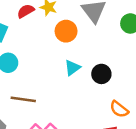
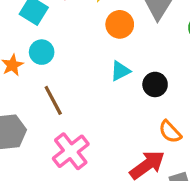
brown line: (23, 99) -> (53, 100), turned 45

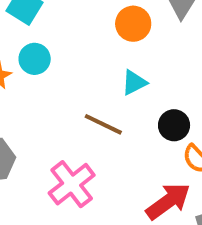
black circle: (155, 84) -> (174, 125), moved
brown line: (53, 100) -> (103, 124), moved, turned -36

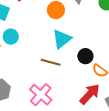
cyan triangle: (134, 83) -> (62, 39), size x1.5

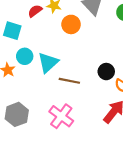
cyan triangle: (62, 39) -> (48, 63), moved

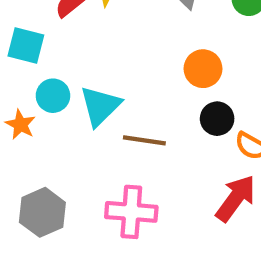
orange circle: (71, 24) -> (203, 69), moved
pink cross: (61, 116) -> (131, 212), turned -30

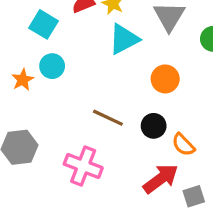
cyan triangle: (100, 106) -> (124, 39), moved
black circle: (217, 119) -> (154, 126), moved

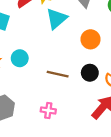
cyan circle: (52, 66) -> (20, 58), moved
pink cross: (83, 166) -> (48, 110), size x0.6

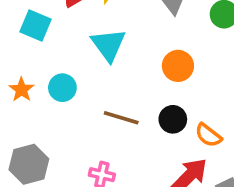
cyan triangle: (57, 19) -> (109, 45), moved, turned -30

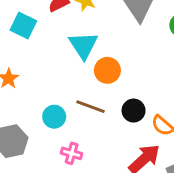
orange circle: (178, 66) -> (107, 70), moved
cyan circle: (62, 88) -> (54, 117), moved

